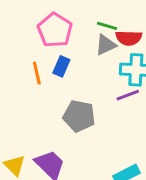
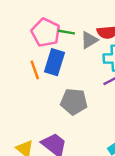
green line: (107, 26) -> (66, 32), moved
blue rectangle: (61, 66) -> (54, 62), size x1.5

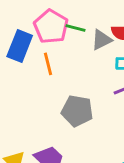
blue rectangle: (54, 62) -> (20, 46), moved
orange line: (35, 70) -> (48, 64), moved

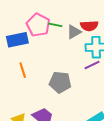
blue rectangle: (20, 46) -> (17, 40), turned 60
orange line: (48, 64) -> (23, 70), moved

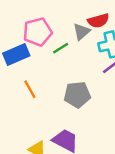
pink pentagon: (38, 25) -> (38, 32), turned -30
green line: (55, 25) -> (61, 48), moved, turned -32

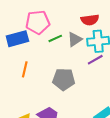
gray triangle: (82, 32) -> (75, 39), moved
orange line: (30, 89) -> (25, 69), turned 35

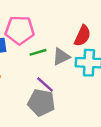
red semicircle: (90, 20) -> (82, 36), turned -66
purple line: (95, 60) -> (45, 84), moved, turned 63

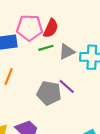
red semicircle: (82, 36) -> (51, 28), moved
purple line: (45, 84) -> (67, 86), moved

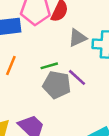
green line: (46, 48) -> (49, 66), moved

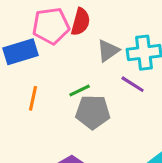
purple line: (77, 77) -> (133, 84), moved

